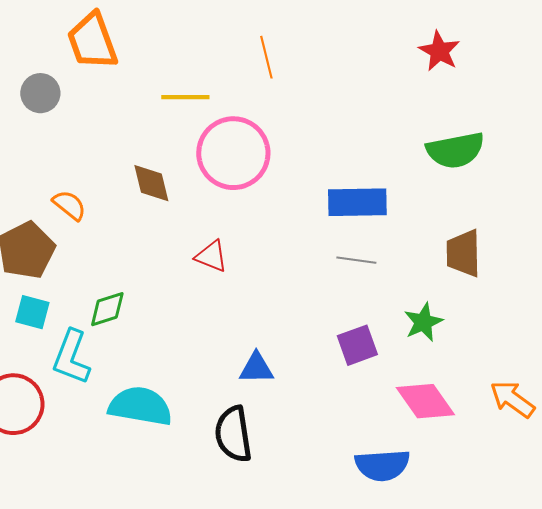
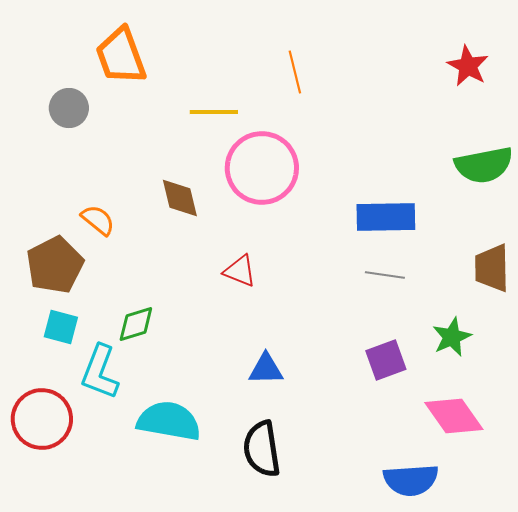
blue triangle: (256, 368) -> (266, 369), moved

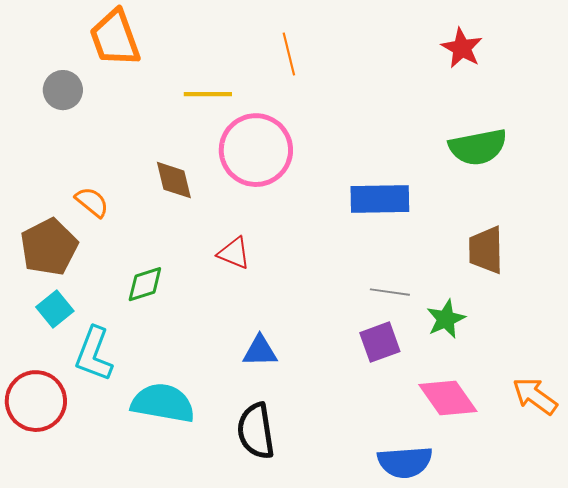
gray line: (385, 275) -> (390, 292), moved
green diamond: (136, 324) -> (145, 284), moved
cyan square: (61, 327) -> (55, 309), turned 36

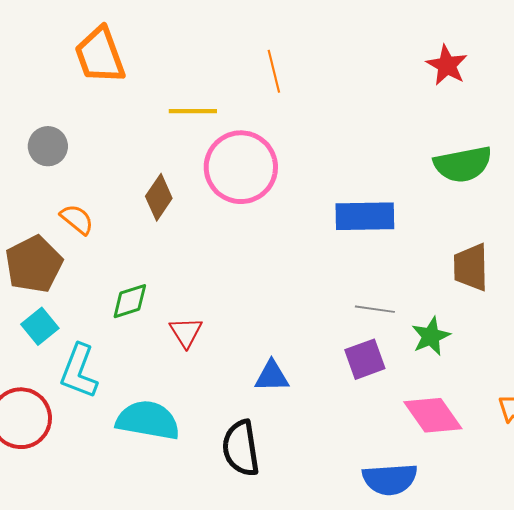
gray circle: (63, 90) -> (48, 146), moved
brown diamond: (174, 180) -> (159, 197), turned 48
red triangle: (234, 253) -> (186, 332), moved, turned 36
blue triangle: (260, 351) -> (272, 376), moved

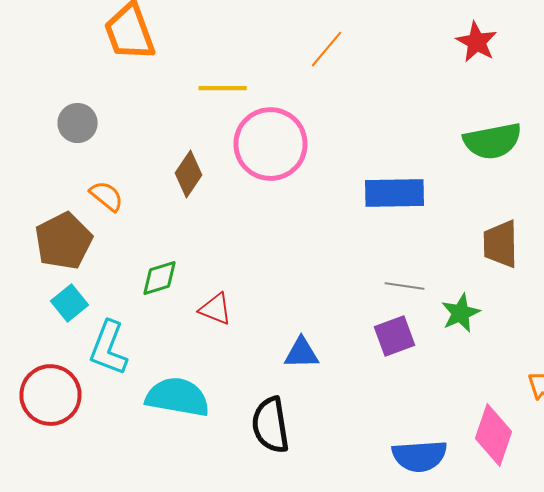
orange line: (274, 71) -> (326, 49), moved, turned 54
red triangle: (186, 332) -> (216, 309), turned -36
pink diamond: (433, 415) -> (494, 435), moved, turned 54

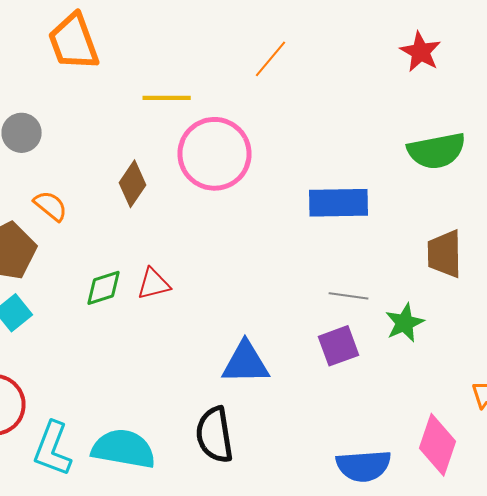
red triangle: (216, 309) -> (154, 284), moved, turned -36
cyan L-shape: (108, 348) -> (52, 449), moved
blue triangle: (302, 353) -> (246, 363), size x1.4
cyan semicircle: (178, 397) -> (124, 449), moved

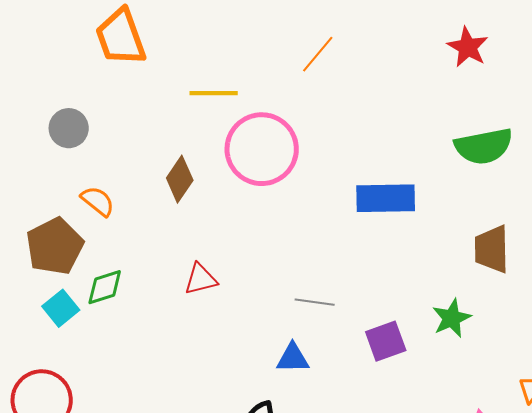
green diamond: (104, 288) -> (105, 287), moved
gray line: (348, 296) -> (315, 302), moved
blue triangle: (246, 363) -> (293, 358), size x0.7

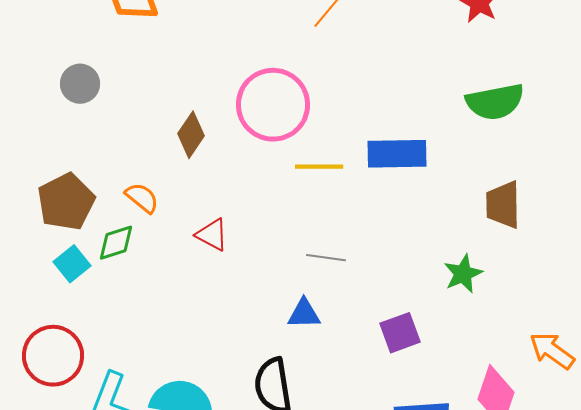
yellow line: (214, 93) -> (319, 167), moved
orange semicircle: (98, 201) -> (142, 198), moved
red triangle: (201, 279) -> (212, 235), turned 42
purple square: (386, 341) -> (400, 333), moved

